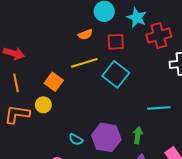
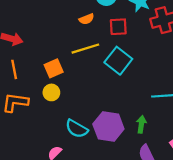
orange square: (54, 82) -> (54, 68), turned 30
yellow circle: (43, 105) -> (51, 92), moved
cyan semicircle: (76, 139) -> (77, 129), size x1.5

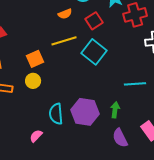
red square: (118, 27) -> (94, 21), turned -30
cyan semicircle: (77, 129) -> (56, 114), turned 55

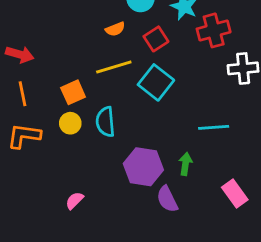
cyan semicircle: (56, 114) -> (105, 122), moved
purple semicircle: (120, 138) -> (167, 199), moved

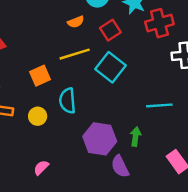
yellow circle: (70, 123) -> (38, 116), moved

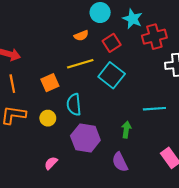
green arrow: (136, 137) -> (126, 130), moved
purple hexagon: (100, 139) -> (85, 138), moved

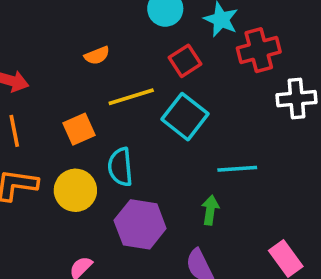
orange semicircle: (81, 36) -> (97, 55), moved
cyan line: (154, 109) -> (237, 169), moved
yellow circle: (48, 118) -> (75, 190), size x1.5

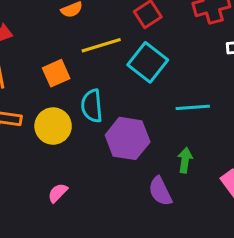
green arrow: (210, 210) -> (185, 160), moved
purple hexagon: (140, 224) -> (128, 138), moved

